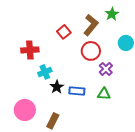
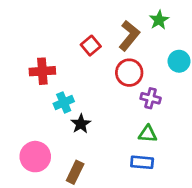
purple cross: (106, 69) -> (151, 98), turned -32
blue rectangle: (77, 91) -> (142, 162), moved

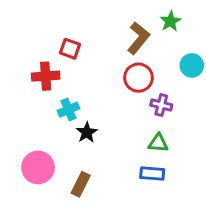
red square: (91, 46) -> (70, 49), moved, turned -30

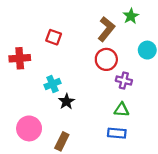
red cross: (46, 76) -> (20, 58), moved

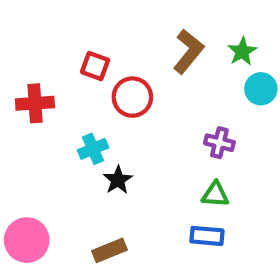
green star: (131, 16) -> (242, 51), moved
red circle: (106, 59) -> (132, 97), moved
pink circle: (29, 128) -> (27, 240), moved
brown rectangle: (62, 141) -> (110, 250), turned 42

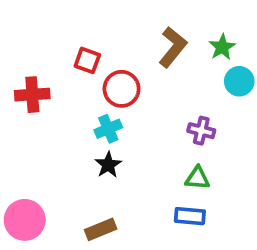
cyan cross: (93, 149) -> (108, 129), moved

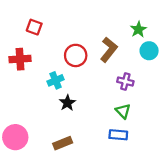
brown L-shape: (173, 47) -> (109, 50), moved
red square: (87, 60) -> (34, 27), moved
cyan cross: (108, 129) -> (56, 80), moved
green triangle: (197, 178) -> (123, 111), turned 42

